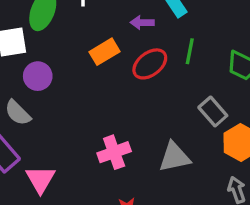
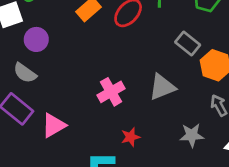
pink triangle: (40, 179) -> (54, 125), turned 40

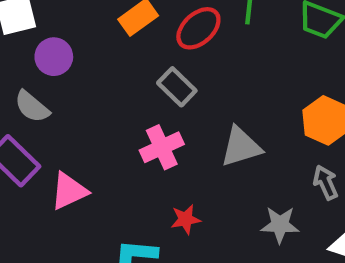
gray rectangle: (188, 43) -> (177, 87), moved

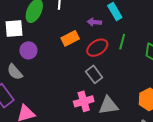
gray rectangle: (177, 87) -> (94, 74), moved
pink cross: (162, 147) -> (84, 101), moved

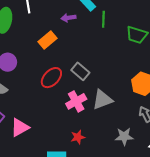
green line: (122, 42) -> (103, 19), moved
red ellipse: (97, 48) -> (51, 78), moved

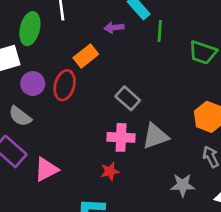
red ellipse: (51, 78) -> (65, 85), moved, turned -30
pink cross: (76, 101) -> (121, 137), turned 30
red star: (78, 137) -> (110, 171), moved

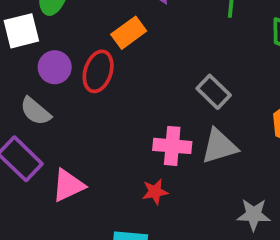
gray rectangle: (128, 98) -> (214, 92), moved

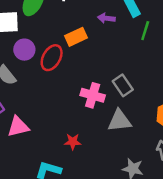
pink cross: (172, 146) -> (93, 95), moved

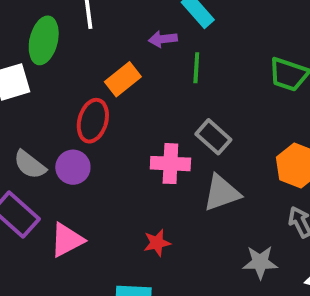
green line: (145, 31) -> (196, 68), moved
purple circle: (24, 50) -> (73, 167), moved

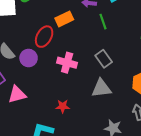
green line: (196, 68) -> (103, 22), turned -35
pink cross: (170, 164) -> (67, 63), moved

